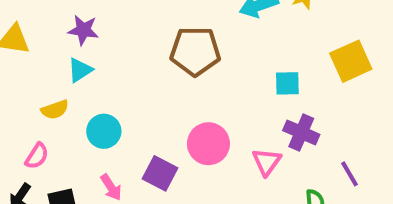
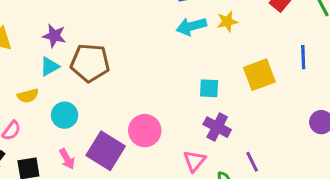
brown pentagon: (195, 51) -> (90, 63), moved
pink triangle: (267, 162) -> (194, 161), moved
purple square: (160, 173) -> (106, 151), size x1.4

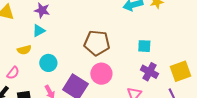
brown pentagon: (90, 63) -> (97, 43), moved
yellow square: (259, 75) -> (180, 71), moved

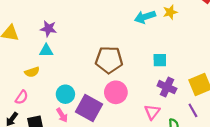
cyan triangle: (39, 31) -> (46, 51), turned 32
cyan circle: (48, 63) -> (65, 94), moved

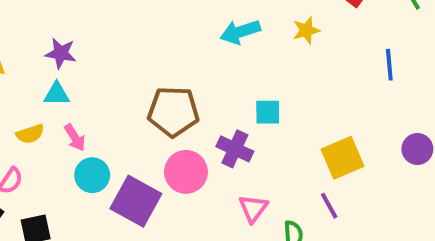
yellow star: (170, 12) -> (306, 30), moved
purple cross: (167, 87) -> (235, 149), moved
pink arrow: (62, 115) -> (75, 138), moved

